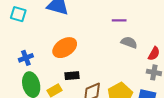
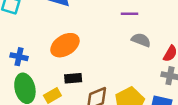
blue cross: (26, 58) -> (19, 57), turned 32

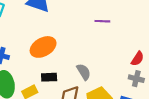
gray semicircle: (141, 40) -> (84, 72), moved, turned 35

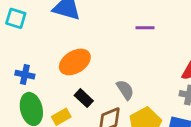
black rectangle: (49, 77) -> (84, 98), turned 48

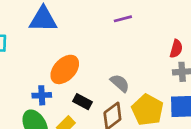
blue cross: (25, 75) -> (42, 95), moved

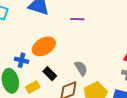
purple line: (123, 19) -> (77, 19), moved

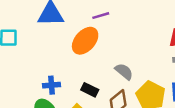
orange ellipse: (44, 46) -> (85, 41), moved

